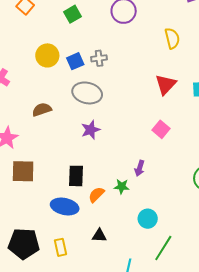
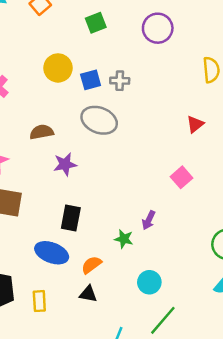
red triangle: (166, 84) -> (195, 124), size x0.7
purple star: (91, 130) -> (65, 164), moved
orange semicircle: (96, 195) -> (91, 265), moved

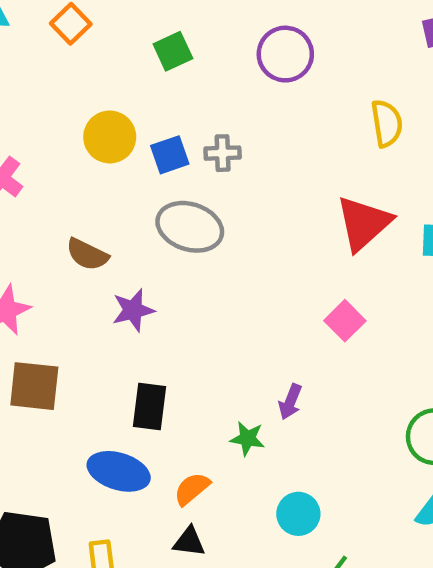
red triangle: (195, 124) -> (364, 223), size x1.8
brown semicircle: (42, 132) -> (87, 254), turned -140

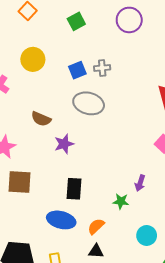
yellow circle: (110, 137) -> (33, 59), moved

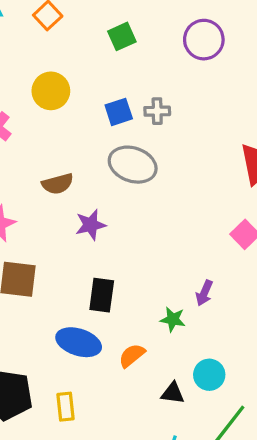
brown semicircle: (41, 119) -> (58, 184), turned -42
black triangle: (96, 251) -> (173, 393), moved

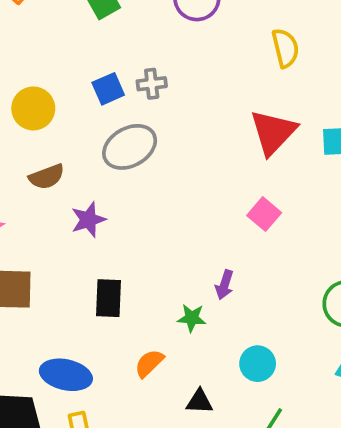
yellow circle: (51, 91) -> (33, 108), moved
gray ellipse: (133, 165) -> (130, 147), turned -42
blue ellipse: (79, 342) -> (66, 375), moved
cyan circle: (209, 375) -> (258, 364), moved

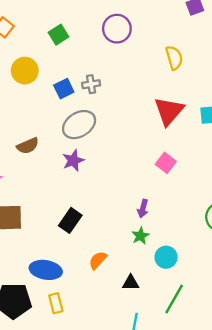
yellow circle: (33, 108) -> (25, 71), moved
purple star: (88, 220) -> (73, 161), moved
black rectangle: (109, 298) -> (70, 220), turned 35
green star: (192, 318) -> (140, 236), moved, turned -30

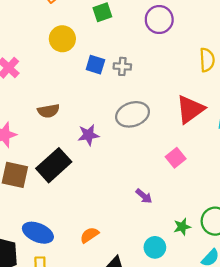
blue square: (64, 89) -> (95, 65), turned 30
gray ellipse: (79, 125) -> (133, 114), moved
purple arrow: (143, 209) -> (144, 196), turned -78
black rectangle: (70, 220) -> (54, 165), moved, size x1.4
green star: (140, 236) -> (182, 227), moved

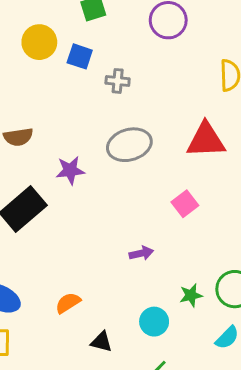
blue square: (95, 65) -> (80, 56), moved
red triangle: (190, 109) -> (206, 140), turned 32
purple arrow: (144, 196) -> (141, 253), turned -54

